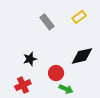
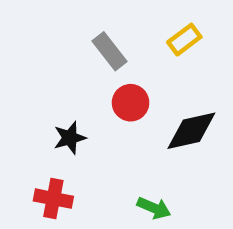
red circle: (56, 73) -> (131, 103), moved
red cross: (23, 85) -> (53, 199), turned 35

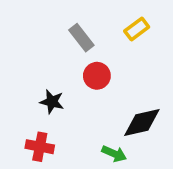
black diamond: (191, 131) -> (142, 122), moved
black star: (70, 138) -> (52, 102), turned 30

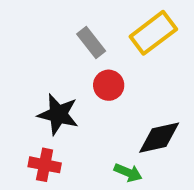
yellow rectangle: (137, 29) -> (153, 33), size x1.6
black star: (52, 102) -> (58, 114), size x1.5

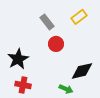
yellow rectangle: (153, 33) -> (79, 17), size x0.7
black star: (58, 114) -> (18, 59), moved, turned 30

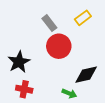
red circle: (56, 44) -> (59, 46), size x1.5

